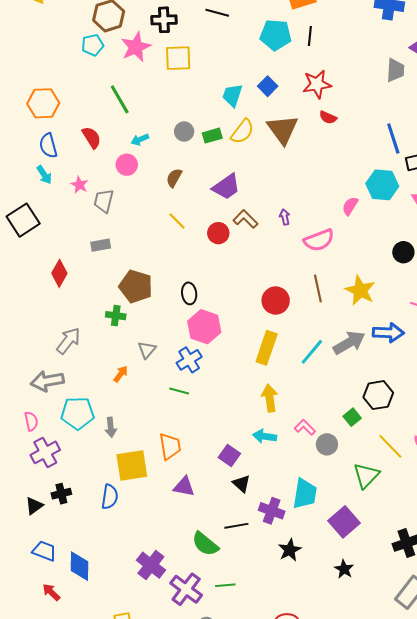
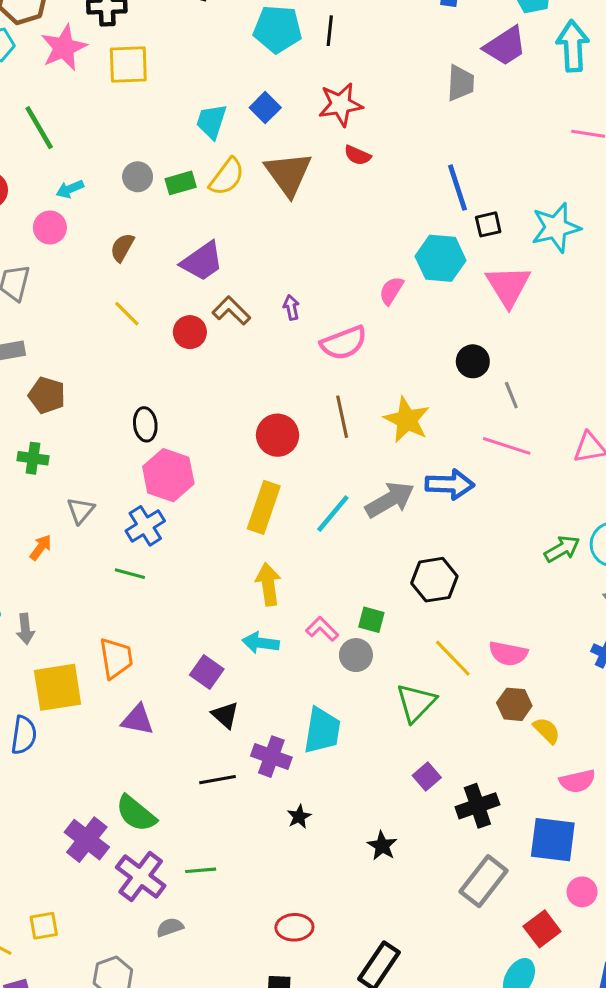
brown pentagon: (136, 286) -> (47, 395), moved, size x0.7
green square: (352, 417) -> (371, 620), moved, turned -36
purple square: (344, 522) -> (427, 777), moved, size x0.6
green semicircle: (205, 544) -> (136, 813), moved
black star: (290, 550) -> (299, 817), size x0.7

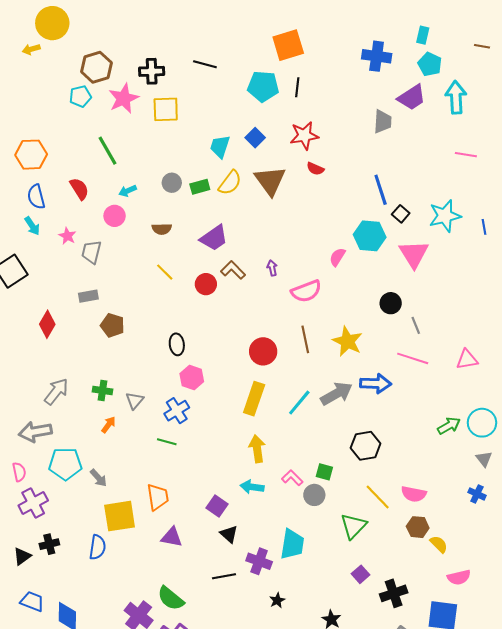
black square: (488, 224) -> (401, 214), turned -36
brown semicircle: (122, 248) -> (162, 229), turned -120
green cross: (33, 458) -> (102, 391), moved
pink hexagon: (168, 475) -> (192, 378), size x0.7
gray arrow: (25, 629) -> (98, 478), turned -36

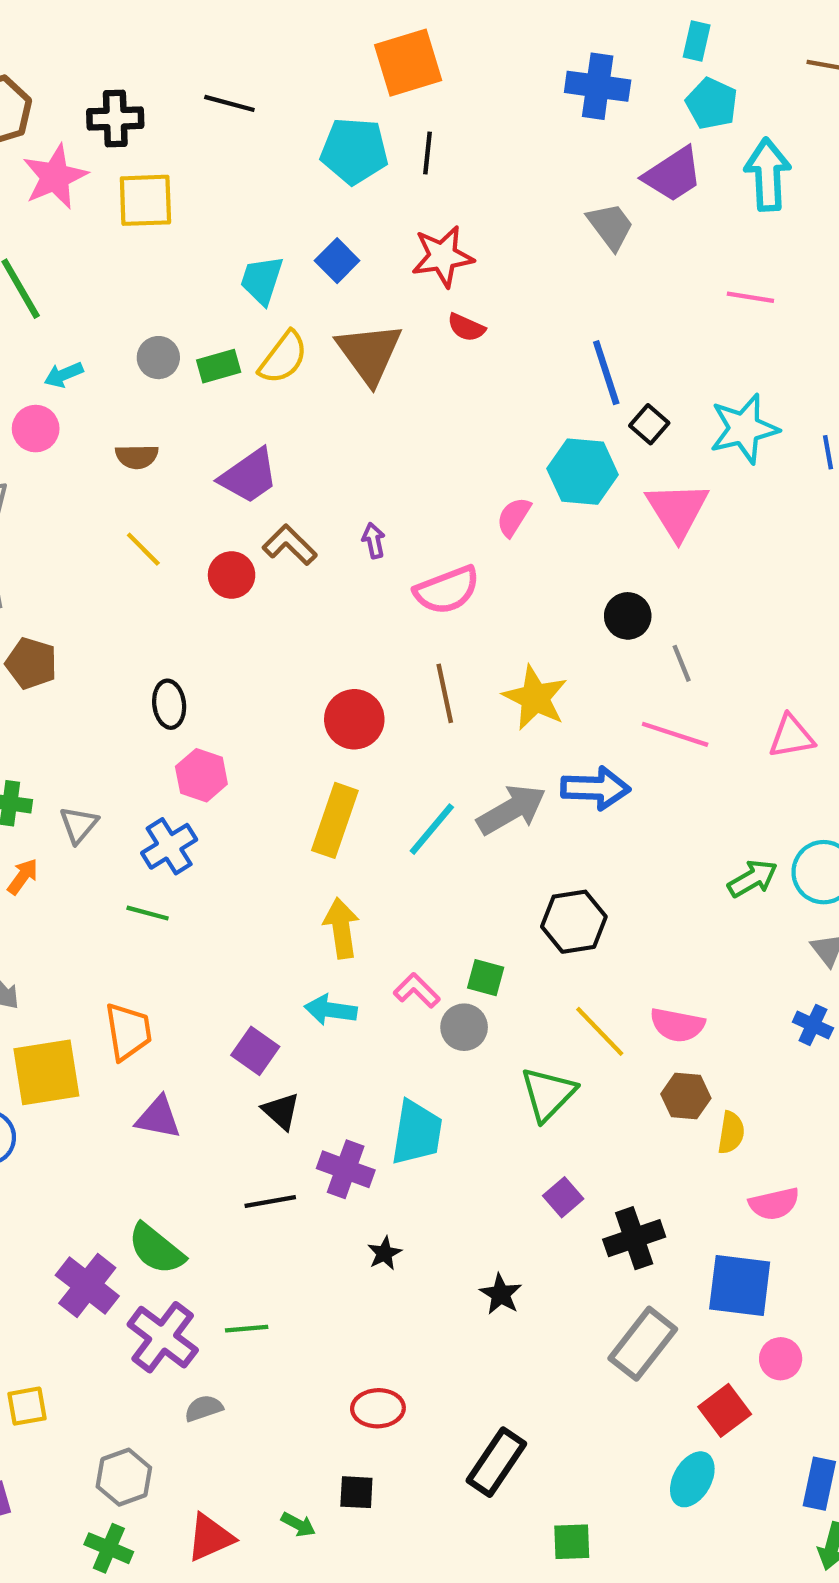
gray trapezoid: (383, 121) -> (611, 226), turned -40
pink line: (466, 155) -> (750, 297), moved
yellow semicircle: (439, 544) -> (731, 1133), turned 54

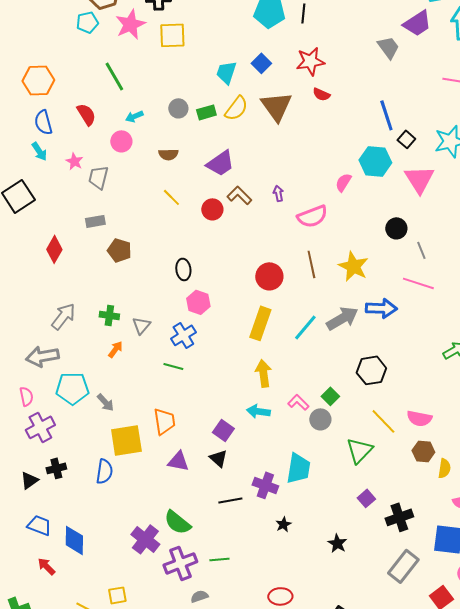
green square: (486, 978) -> (330, 396), turned 30
black triangle: (281, 1111) -> (218, 458), moved
purple cross: (163, 1337) -> (180, 563), turned 32

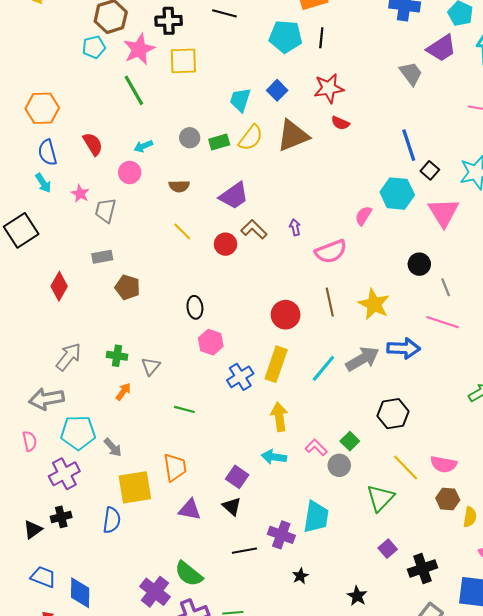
green line: (114, 76) -> (134, 90), moved
brown triangle: (276, 106) -> (293, 136), turned 44
blue cross: (183, 335) -> (240, 377), moved
purple cross: (40, 427) -> (64, 474), moved

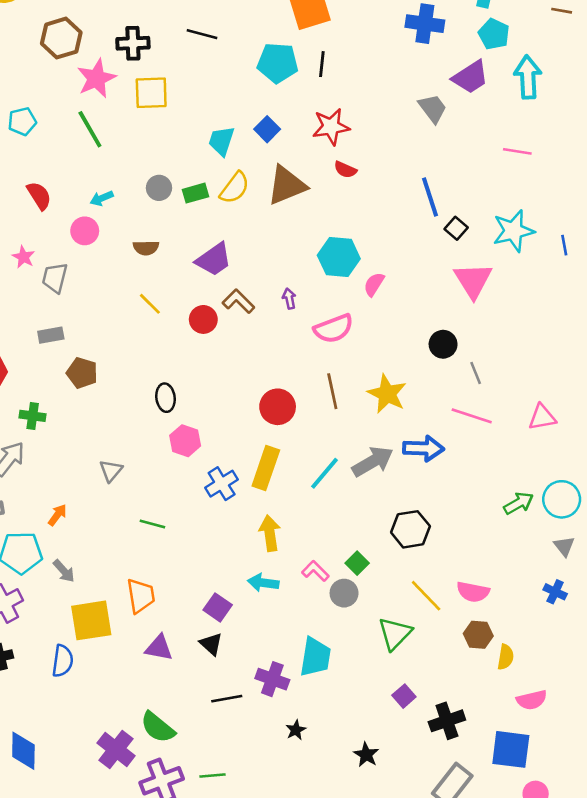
cyan pentagon: (94, 47) -> (22, 121), moved
cyan hexagon: (397, 194) -> (339, 257), moved
green cross: (117, 356) -> (33, 416), moved
orange arrow: (123, 392) -> (57, 515), moved

